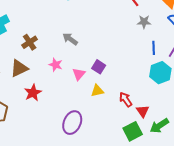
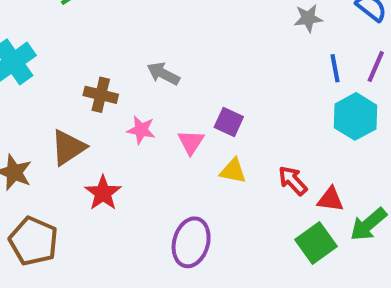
brown cross: (30, 42) -> (101, 95), moved, turned -35
yellow triangle: (97, 91) -> (233, 171), turned 32
red triangle: (143, 111) -> (330, 199), turned -40

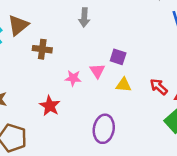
gray arrow: (163, 74) -> (84, 17), moved, turned -108
pink star: (141, 130) -> (73, 78), moved
brown triangle: (68, 147) -> (18, 25), moved

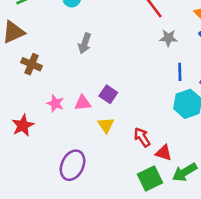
pink triangle: (97, 71) -> (83, 103), turned 42
yellow triangle: (124, 85) -> (106, 125), turned 35

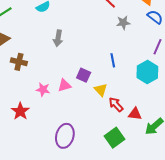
blue line: (180, 72) -> (113, 60), moved
yellow triangle: (106, 125) -> (101, 90), moved
green square: (150, 178) -> (114, 138), moved

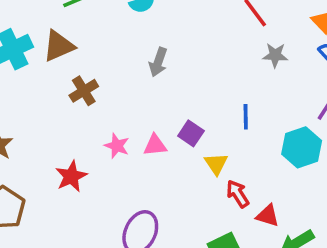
brown cross: (19, 62) -> (84, 91), turned 35

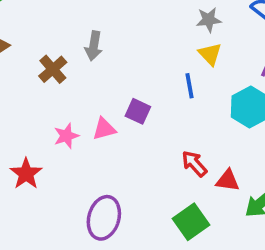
brown cross: (84, 91) -> (53, 69), moved
pink star: (117, 146) -> (66, 136), turned -30
yellow triangle: (216, 164) -> (210, 54), moved

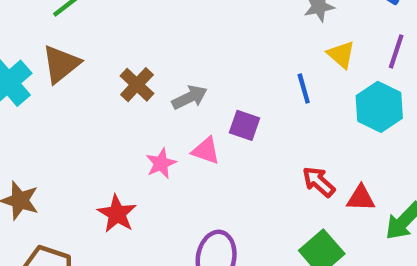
gray arrow: (94, 46) -> (190, 97), moved, turned -120
yellow triangle: (210, 54) -> (341, 55), moved
pink triangle: (104, 129) -> (206, 151), turned 40

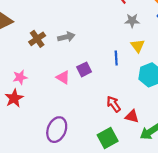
gray arrow: (190, 97) -> (66, 37), moved
purple square: (244, 125) -> (84, 69), turned 32
pink star: (161, 163) -> (20, 77), moved

